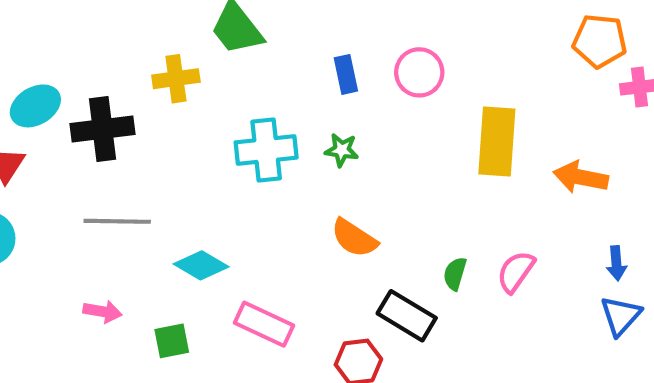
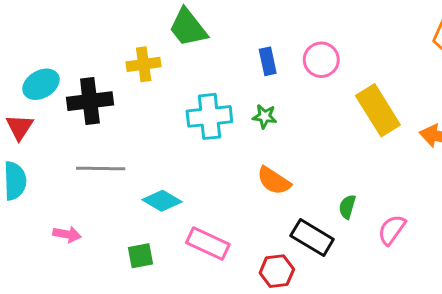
yellow rectangle: (497, 142) -> (378, 110), turned -36
pink semicircle: (516, 272) -> (392, 230), moved
pink arrow: (103, 312) -> (67, 234), moved

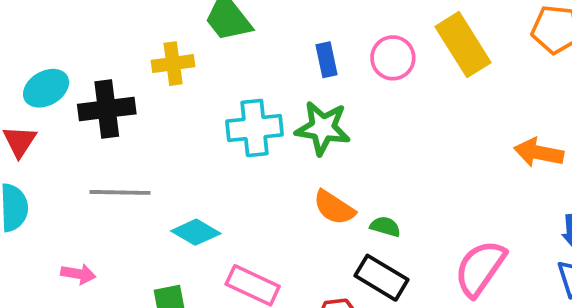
yellow rectangle: (378, 110) -> (463, 45), moved
green star: (265, 116) -> (323, 128), size x1.8
green semicircle: (347, 207) -> (385, 227), moved, turned 90
pink semicircle: (392, 230) -> (480, 268), size x1.5

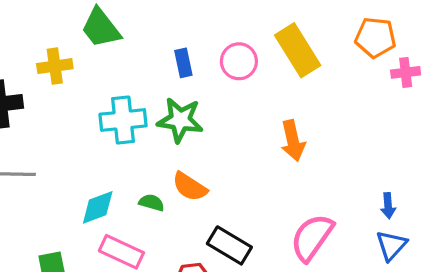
orange arrow: (539, 153) -> (293, 141), moved, turned -114
green semicircle: (385, 227) -> (152, 203), moved
cyan diamond: (196, 232) -> (98, 207), moved, turned -51

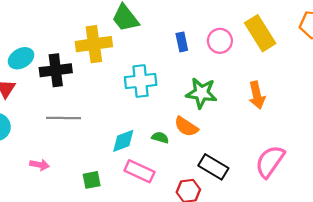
yellow cross: (55, 66) -> (94, 44), size x1.5
green star: (180, 120) -> (201, 93), moved

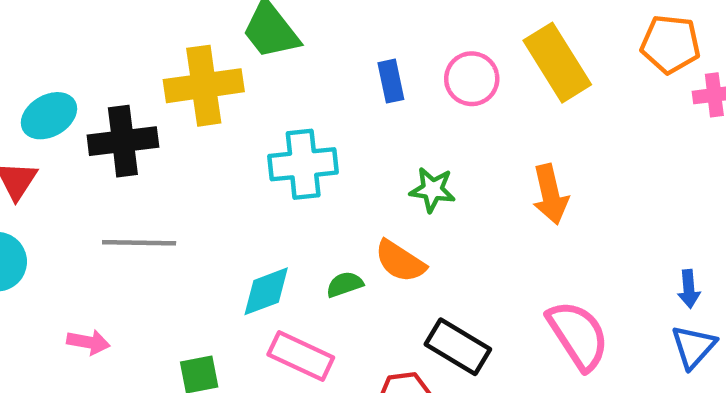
green star: (201, 93) -> (432, 190), size x0.7
green semicircle: (160, 138) -> (345, 284), turned -35
pink semicircle: (270, 161) -> (578, 335), turned 112

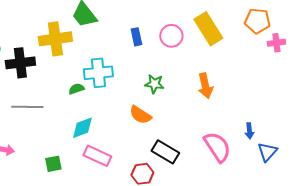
green semicircle: (345, 284) -> (76, 89), moved
blue arrow: (689, 289) -> (249, 131), moved

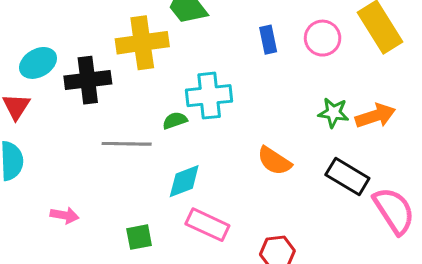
green star: (154, 84) -> (333, 113), moved
orange arrow: (205, 86) -> (375, 116), turned -95
gray line: (27, 107) -> (127, 144), moved
black rectangle: (165, 152) -> (347, 176), moved

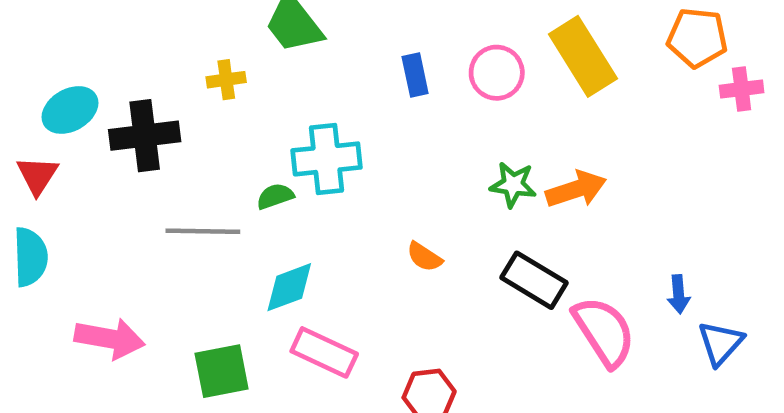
yellow cross: (142, 43) -> (226, 80), size x0.5
orange semicircle: (274, 161) -> (424, 257), size x0.7
pink arrow: (64, 215) -> (110, 338), size x1.6
green square: (139, 237) -> (222, 371), size x1.4

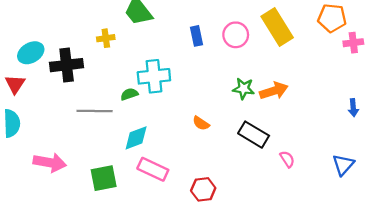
blue arrow: (679, 294) -> (353, 108), moved
pink semicircle: (604, 332) -> (287, 159), size x0.5

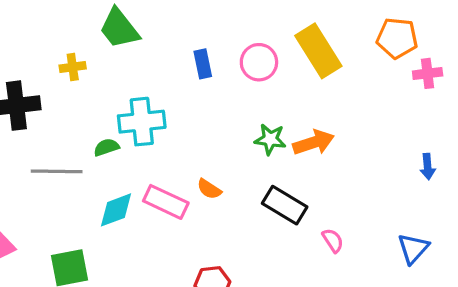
pink rectangle: (153, 169) -> (166, 202), moved

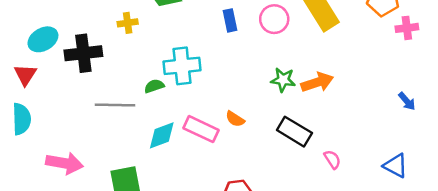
blue arrow: (428, 167) -> (407, 101), turned -36
blue triangle: (413, 248) -> (396, 166), turned -44

